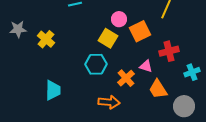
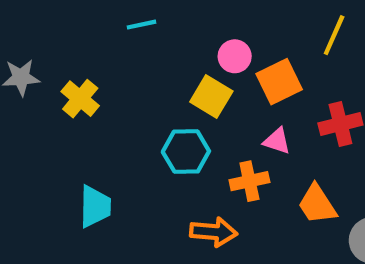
pink triangle: (146, 66) -> (277, 141), moved
orange cross: (126, 78) -> (249, 181), turned 30

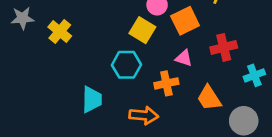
cyan trapezoid: (95, 207) -> (92, 99), moved

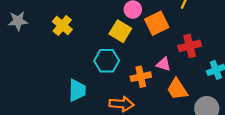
yellow cross: (60, 31) -> (62, 25), moved
pink triangle: (184, 58) -> (164, 64), moved

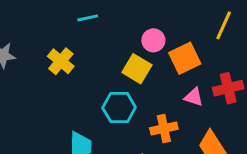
pink triangle: (164, 64) -> (194, 97), moved

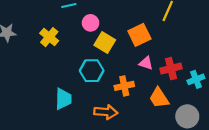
pink circle: (153, 40) -> (91, 23), moved
red cross: (228, 88) -> (171, 69), moved

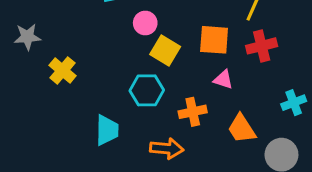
orange square: (139, 35) -> (214, 40), turned 30
yellow cross: (49, 37) -> (63, 70), moved
red cross: (171, 69) -> (262, 46), moved

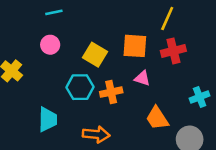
pink circle: (145, 23) -> (50, 45), moved
orange cross: (193, 112) -> (111, 92), moved

